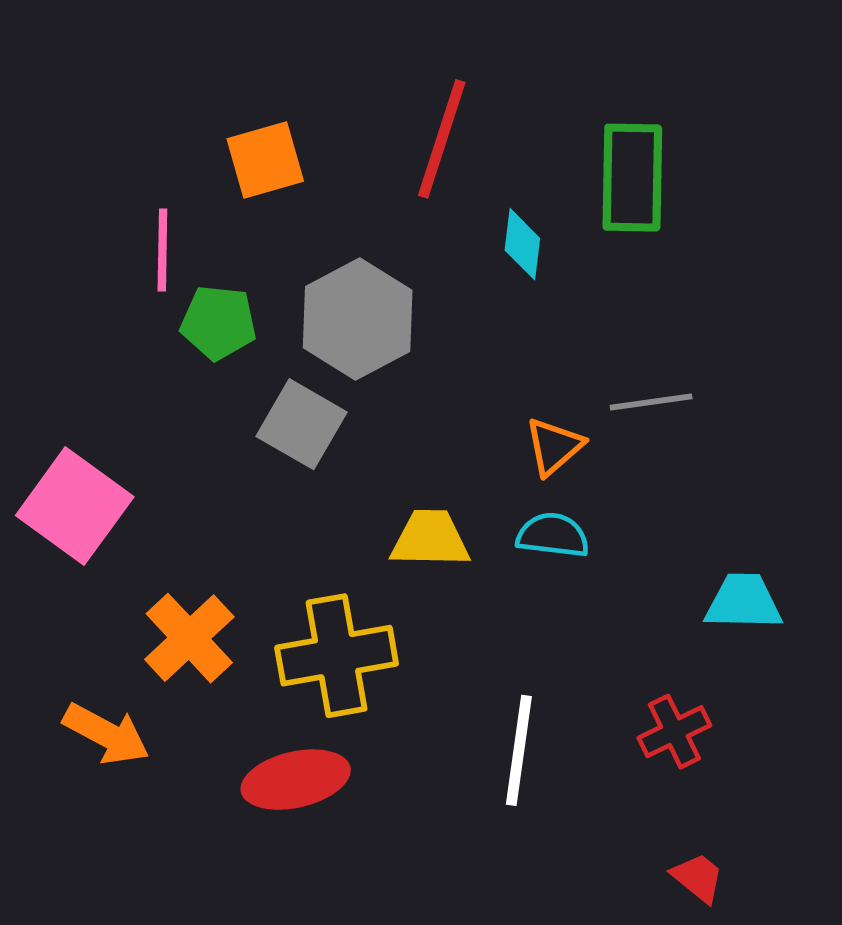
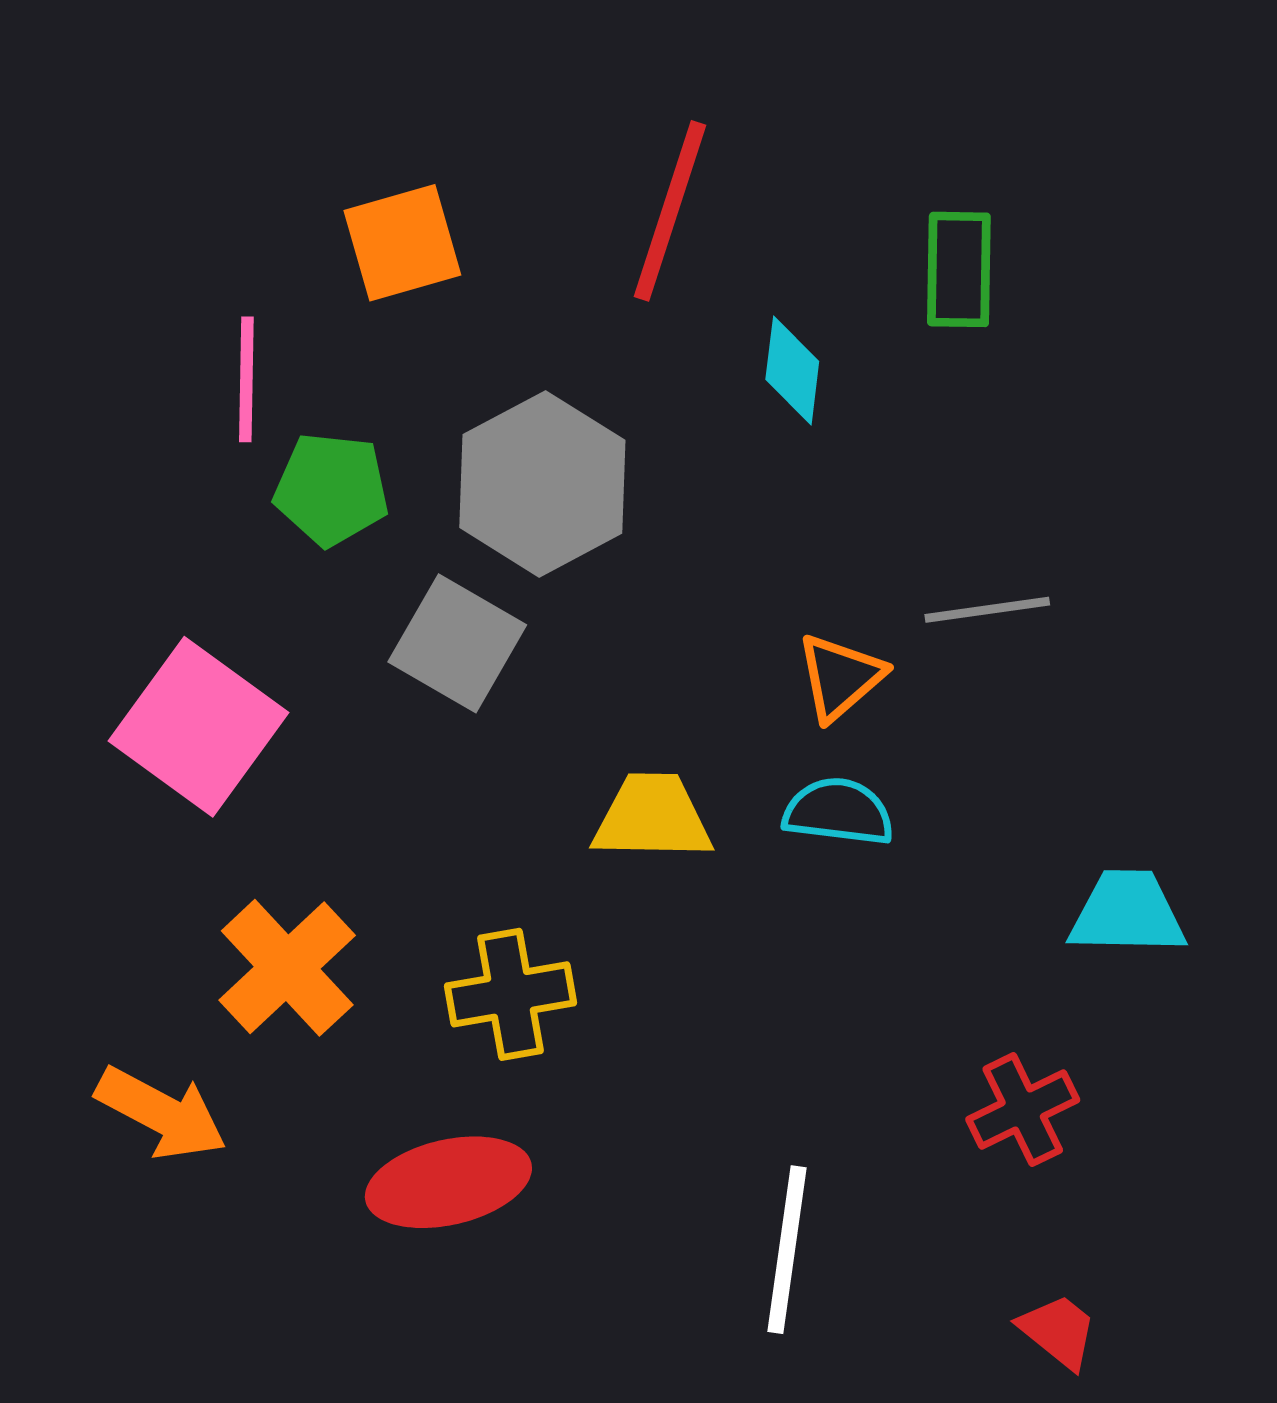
green rectangle: (632, 178) -> (959, 269), size x0.7
pink square: (75, 506) -> (199, 727), moved
yellow cross: (337, 656) -> (510, 994), size x0.7
white line: (519, 750) -> (787, 1250), moved

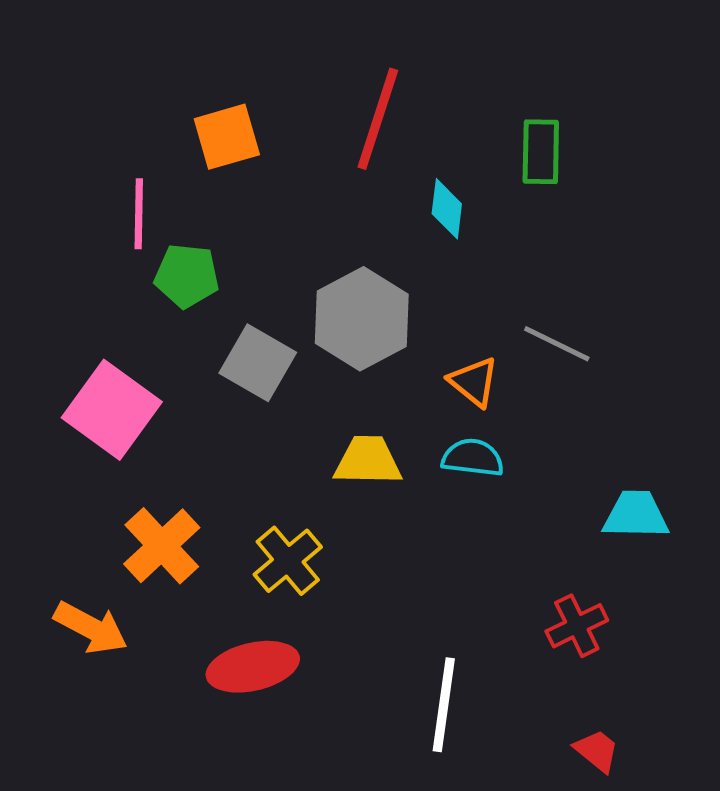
gray hexagon: (542, 484) -> (362, 319), moved
gray line: (987, 610) -> (557, 344), turned 34
orange triangle: (840, 677) -> (474, 382), turned -40
yellow cross: (510, 994) -> (288, 561), turned -30

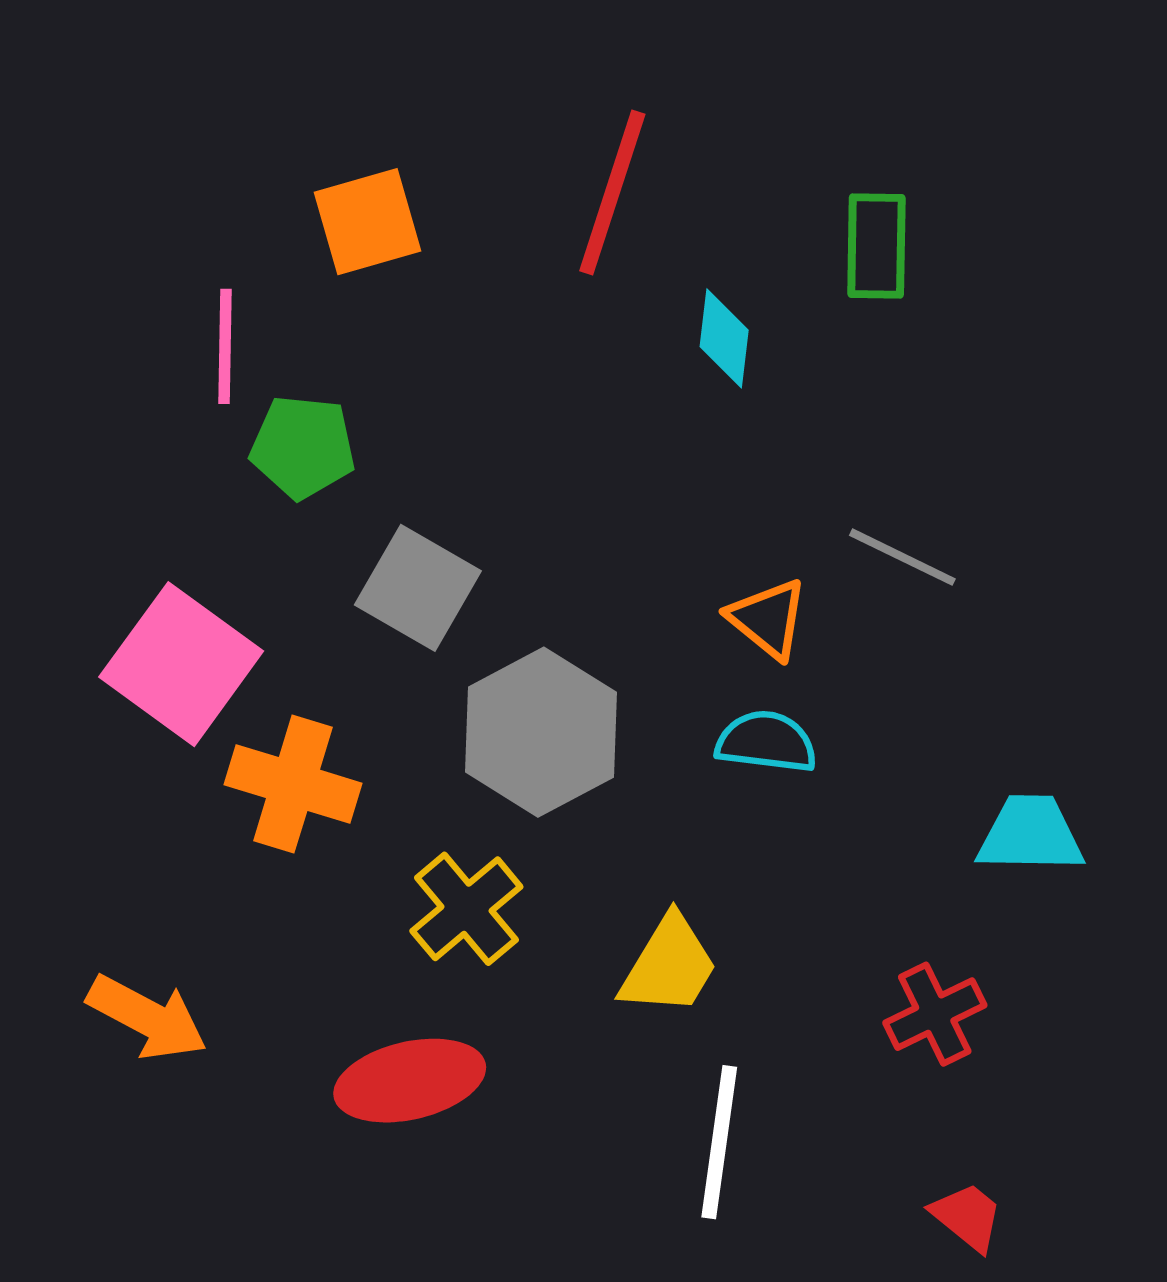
gray hexagon: (362, 319) -> (541, 732), moved
yellow trapezoid: (368, 461) -> (669, 965), moved, turned 120
orange cross: (162, 546) -> (293, 784), moved, turned -30

